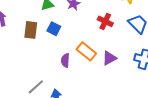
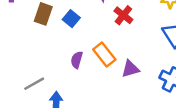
red cross: (105, 21) -> (123, 15), moved

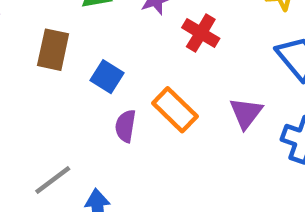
blue square: (71, 19) -> (107, 77), moved
purple triangle: (130, 69) -> (246, 113), moved, turned -30

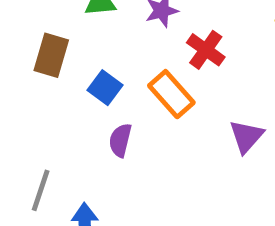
orange rectangle: (175, 110) -> (171, 94), moved
gray line: (53, 180) -> (41, 190), turned -39

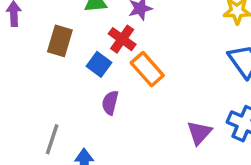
red cross: (206, 50) -> (122, 39), moved
purple triangle: (246, 136) -> (199, 133), moved

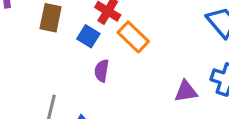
purple triangle: (199, 133) -> (186, 91), turned 45

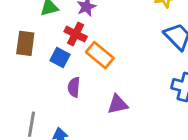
purple triangle: (186, 91) -> (118, 104), moved

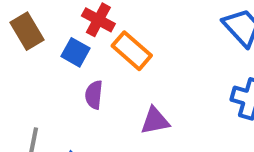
brown rectangle: (25, 43) -> (27, 31), turned -40

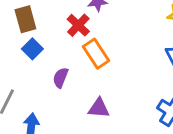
blue square: (76, 52) -> (32, 49), moved

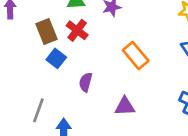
red cross: (78, 25) -> (77, 30), moved
orange rectangle: (96, 54) -> (136, 55), moved

